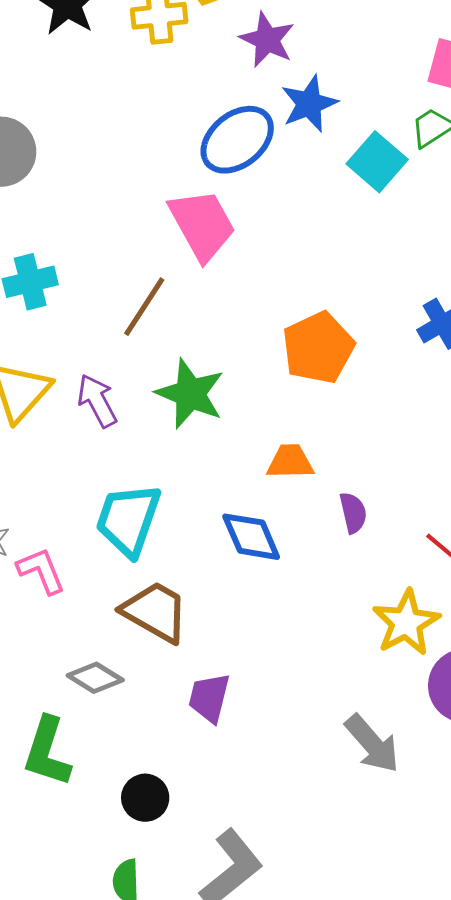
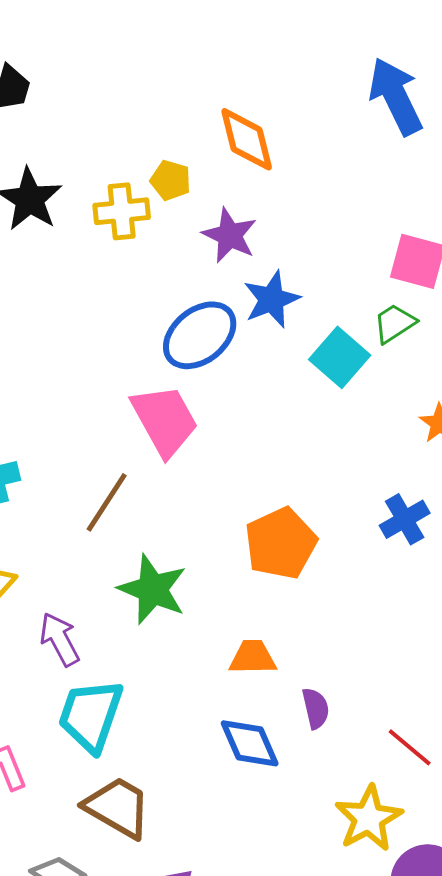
purple arrow: (97, 401) -> (60, 639), moved
blue diamond: (251, 537) -> (250, 743), moved

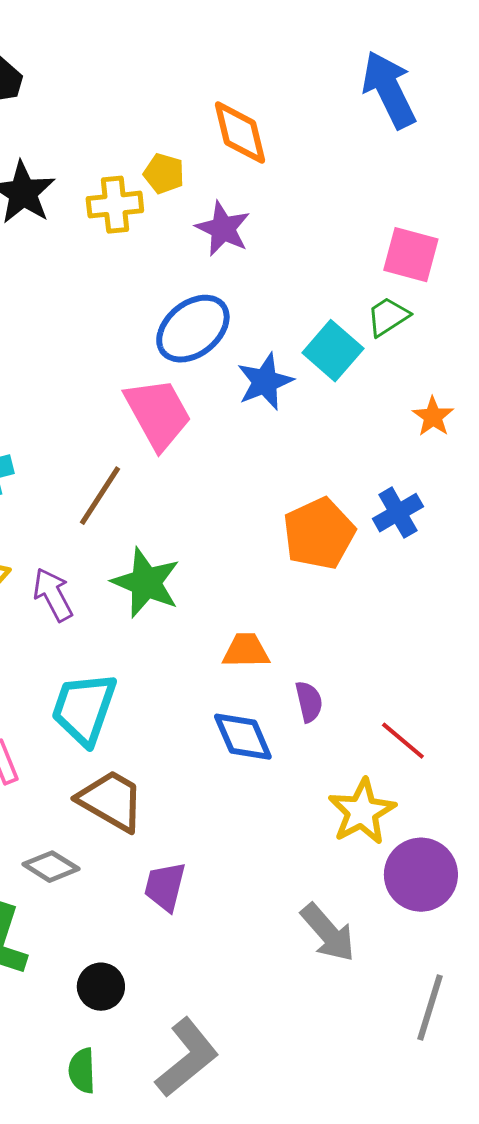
blue star: (272, 299) -> (265, 382), moved
orange pentagon: (281, 543) -> (319, 534), moved
purple arrow: (60, 639) -> (53, 595), moved

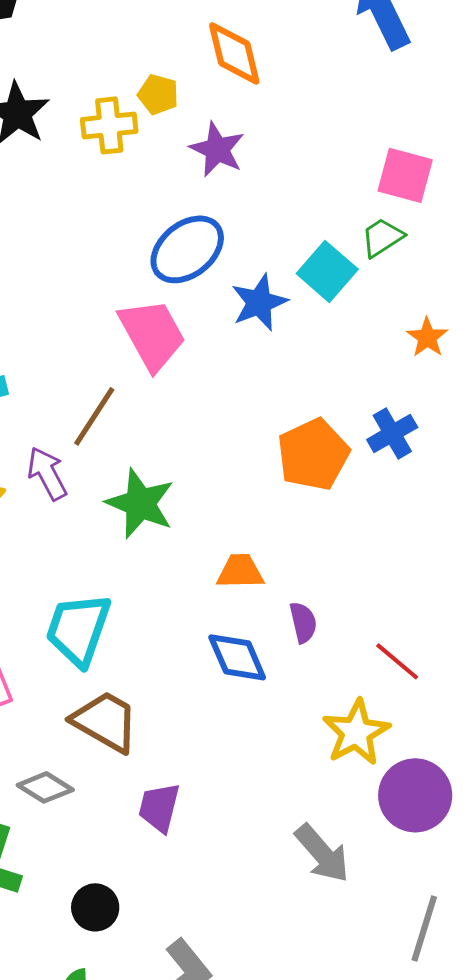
purple arrow: (53, 595) -> (47, 473), moved

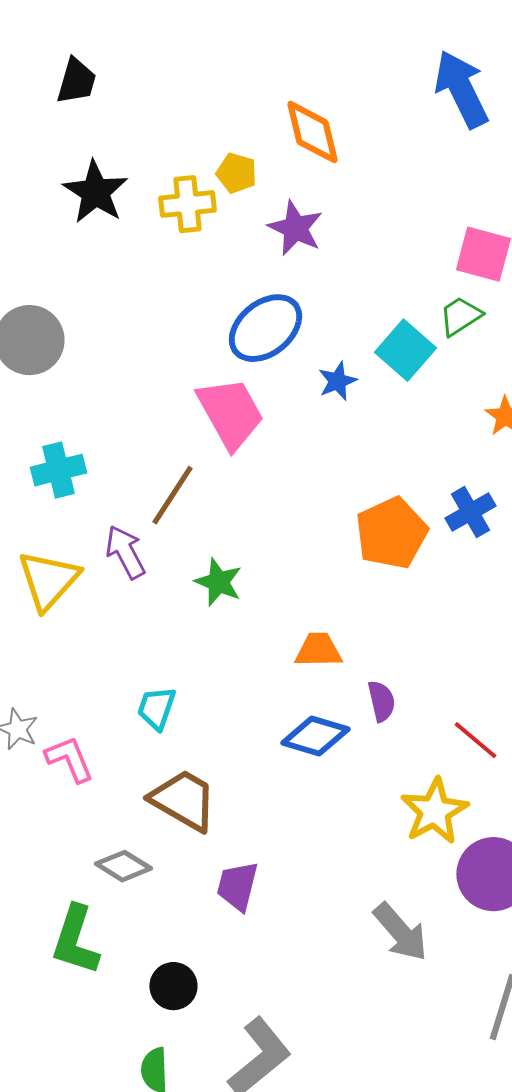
blue star: (259, 302) -> (337, 381), size x0.7
green star: (140, 503) -> (218, 582), size x0.7
cyan trapezoid: (78, 629) -> (156, 708), size x0.6
blue diamond: (237, 657) -> (315, 736), turned -50

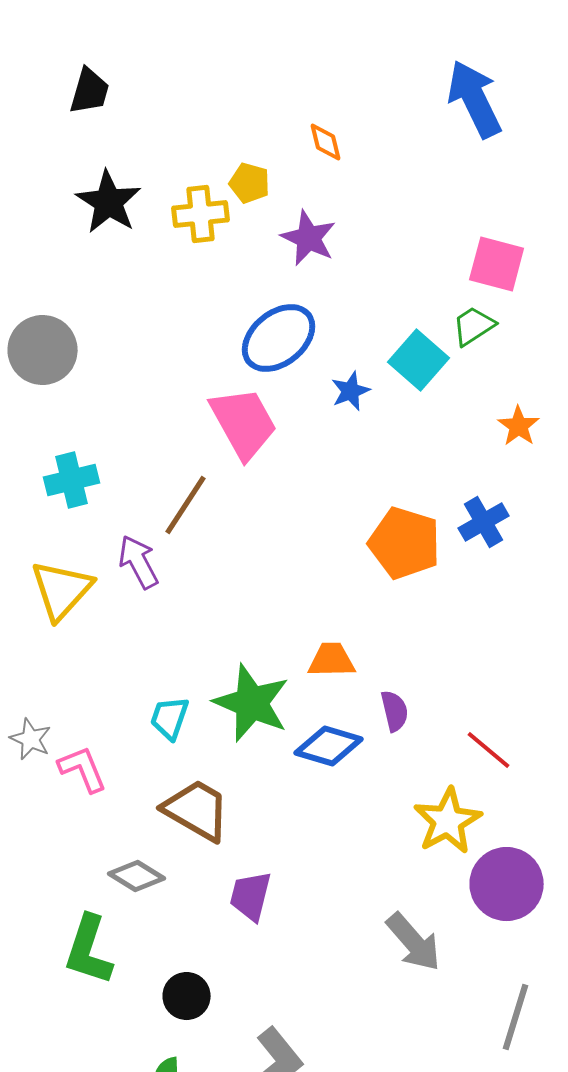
orange diamond: (312, 132) -> (326, 142), size x0.6
orange pentagon: (391, 533) -> (405, 543), turned -30
green star: (218, 582) -> (252, 703), moved, size x1.6

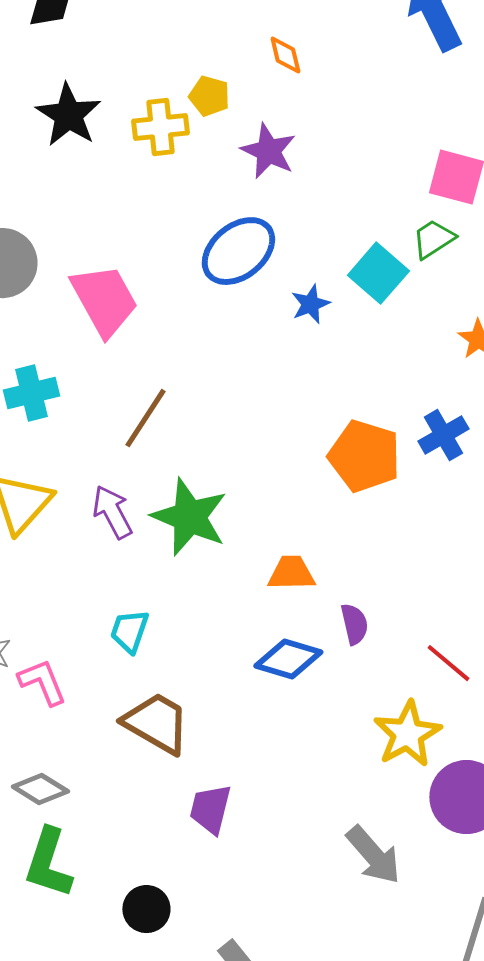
pink trapezoid: (244, 423) -> (104, 300), moved
purple arrow: (139, 562) -> (112, 512), moved
green star: (252, 703) -> (189, 517), moved
gray diamond: (137, 876) -> (40, 789), moved

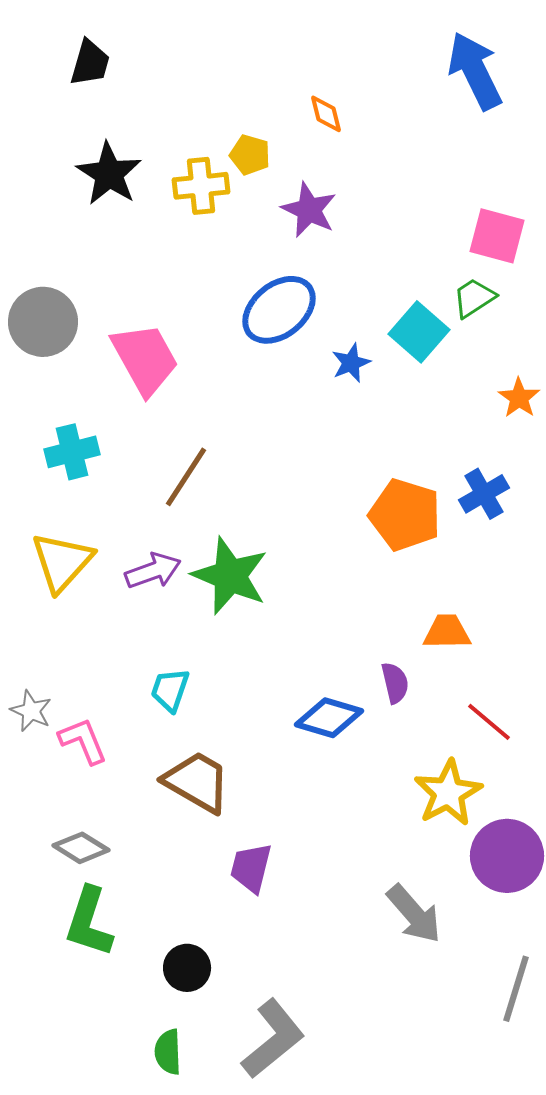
purple arrow: (112, 512) -> (153, 571), turned 98
orange trapezoid: (291, 573) -> (447, 632), moved

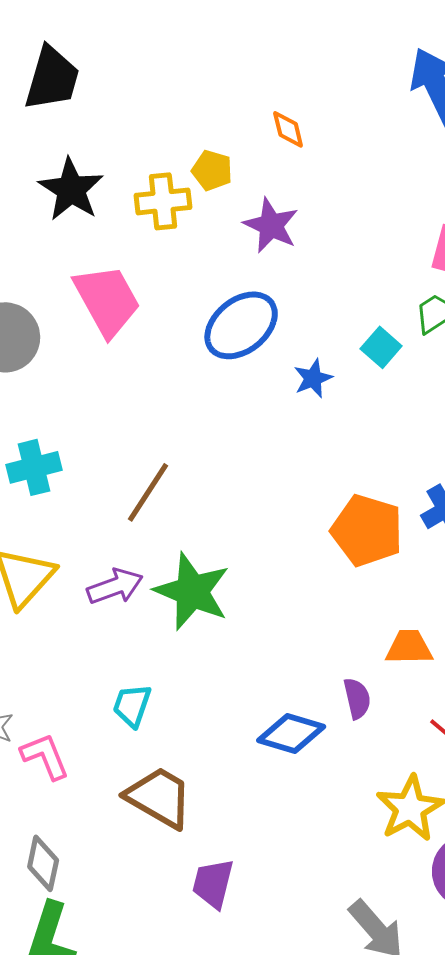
black trapezoid: (90, 63) -> (52, 78), size x1.4
cyan square: (419, 332) -> (381, 347), size x0.7
pink trapezoid: (145, 359) -> (107, 300), moved
gray diamond: (81, 848) -> (43, 863), turned 70

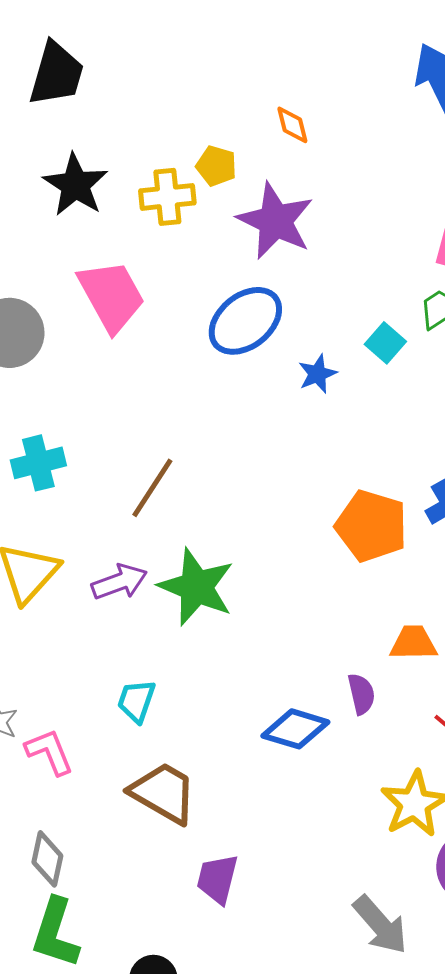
purple star: (271, 225) -> (275, 221), size x1.4

